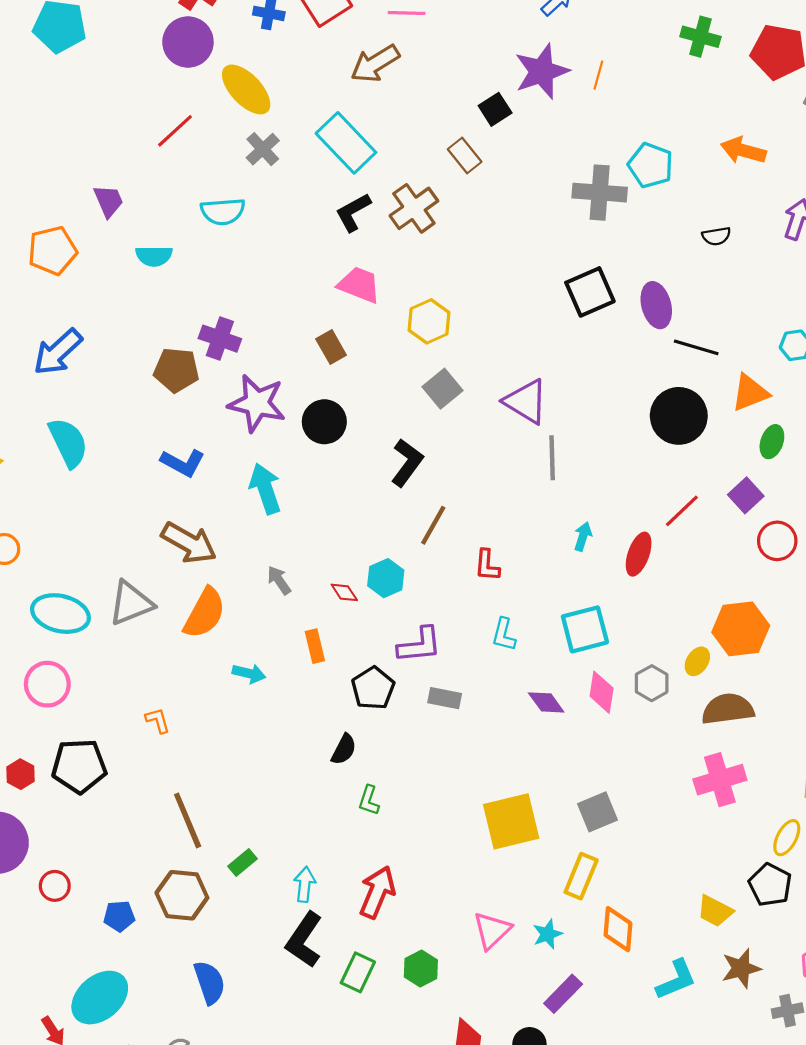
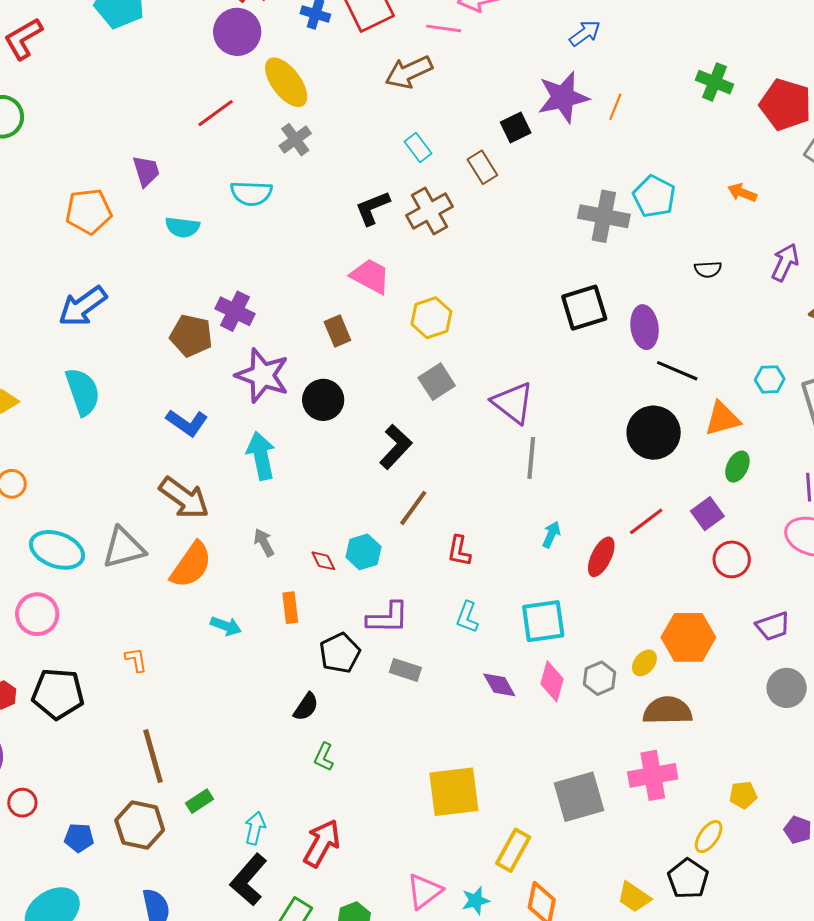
cyan rectangle: (346, 143) -> (418, 147), moved, size x0.5
orange arrow: (743, 150) -> (742, 193), size x0.7
gray square: (597, 812) -> (579, 797), moved, size x1.4

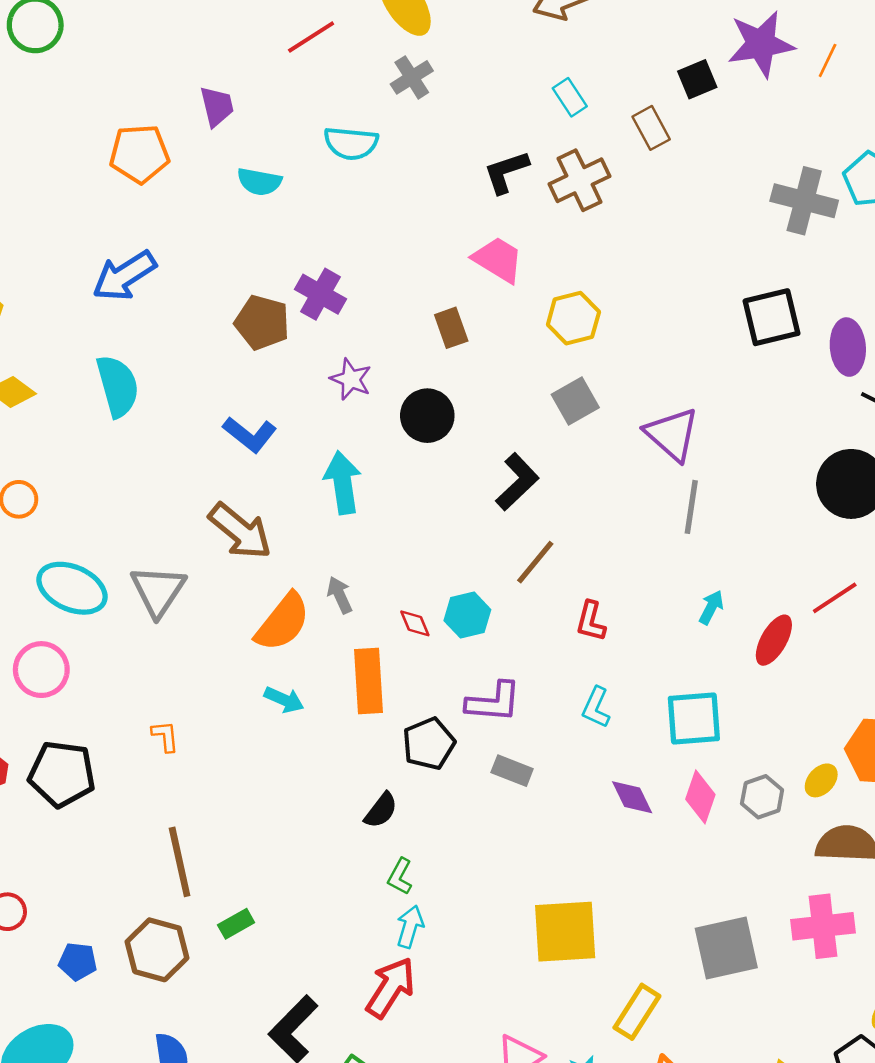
purple star: (262, 375) -> (351, 379), size x0.6
gray triangle: (124, 548) -> (158, 591), turned -45
orange semicircle: (191, 565) -> (283, 622), moved
orange rectangle: (290, 608) -> (368, 681), size x1.6
cyan arrow: (255, 828) -> (410, 927), moved

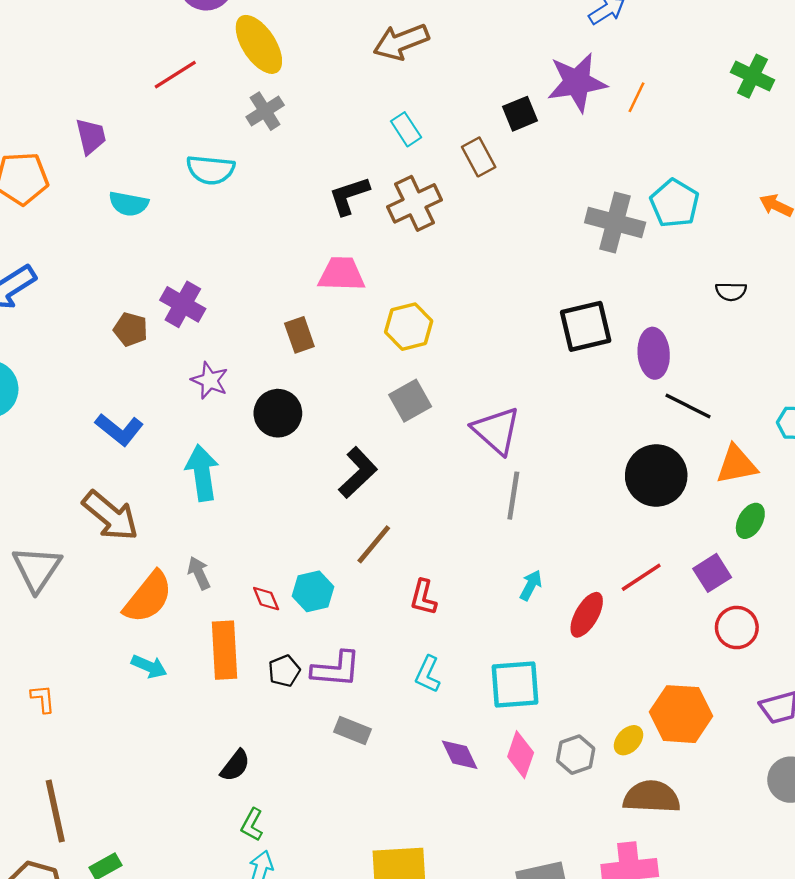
pink trapezoid: (498, 260) -> (341, 274), turned -30
brown pentagon: (262, 322) -> (131, 329), size x0.7
black pentagon: (429, 744) -> (284, 671), moved, size x0.7

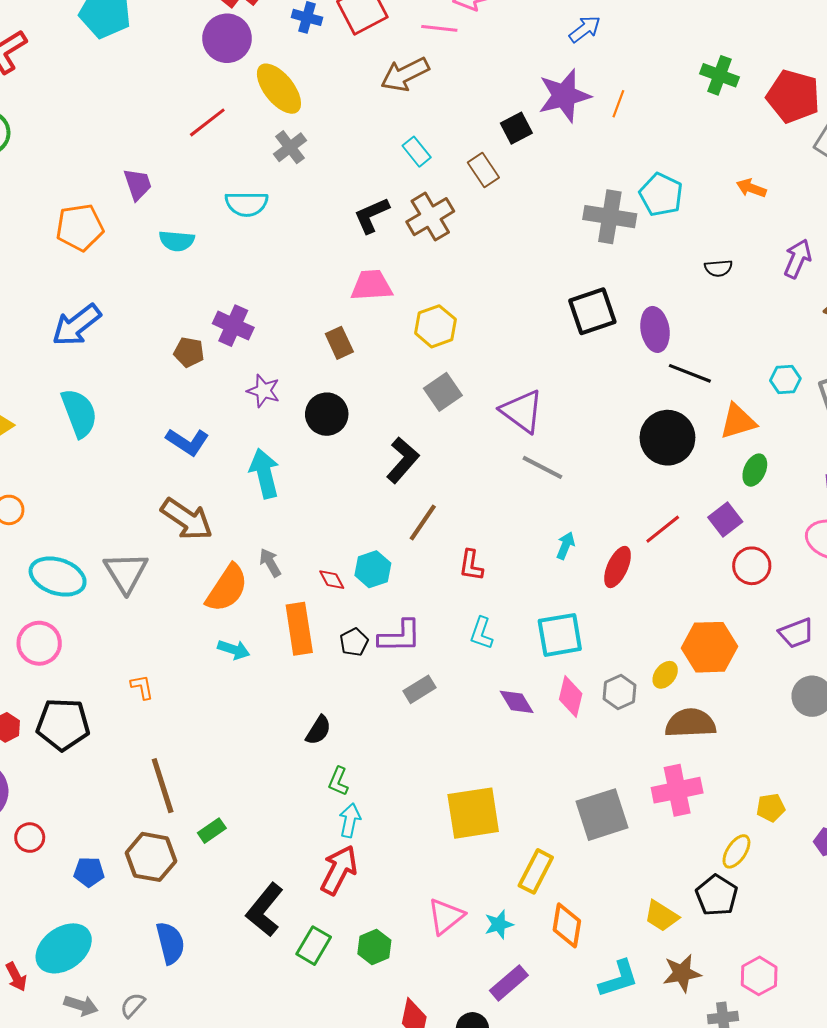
gray line: (513, 496) -> (542, 467), turned -66
gray rectangle: (352, 731) -> (420, 689), turned -48

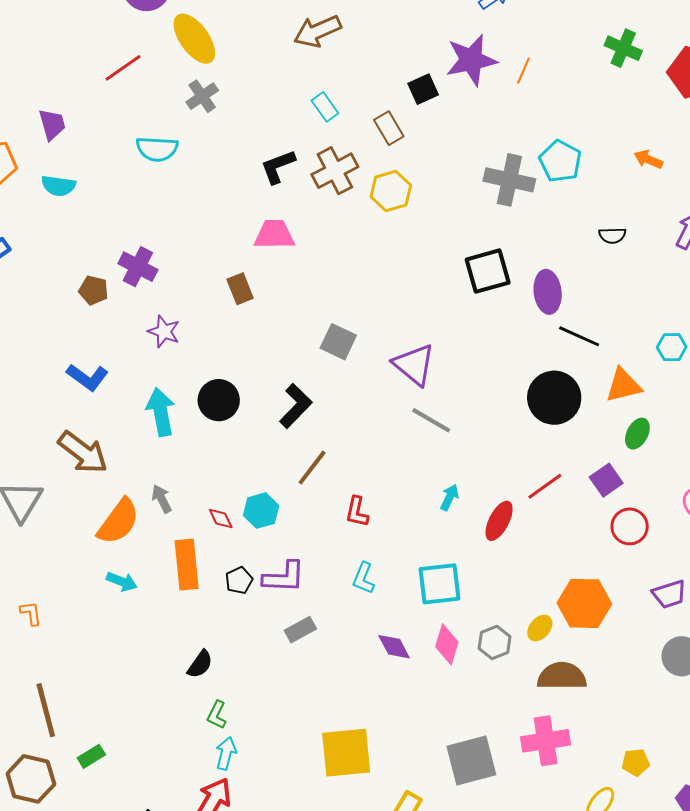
cyan semicircle: (177, 241) -> (58, 186), moved
yellow hexagon: (435, 326) -> (391, 191), moved
gray square: (443, 392) -> (338, 342), turned -33
black circle: (327, 414) -> (219, 400), moved

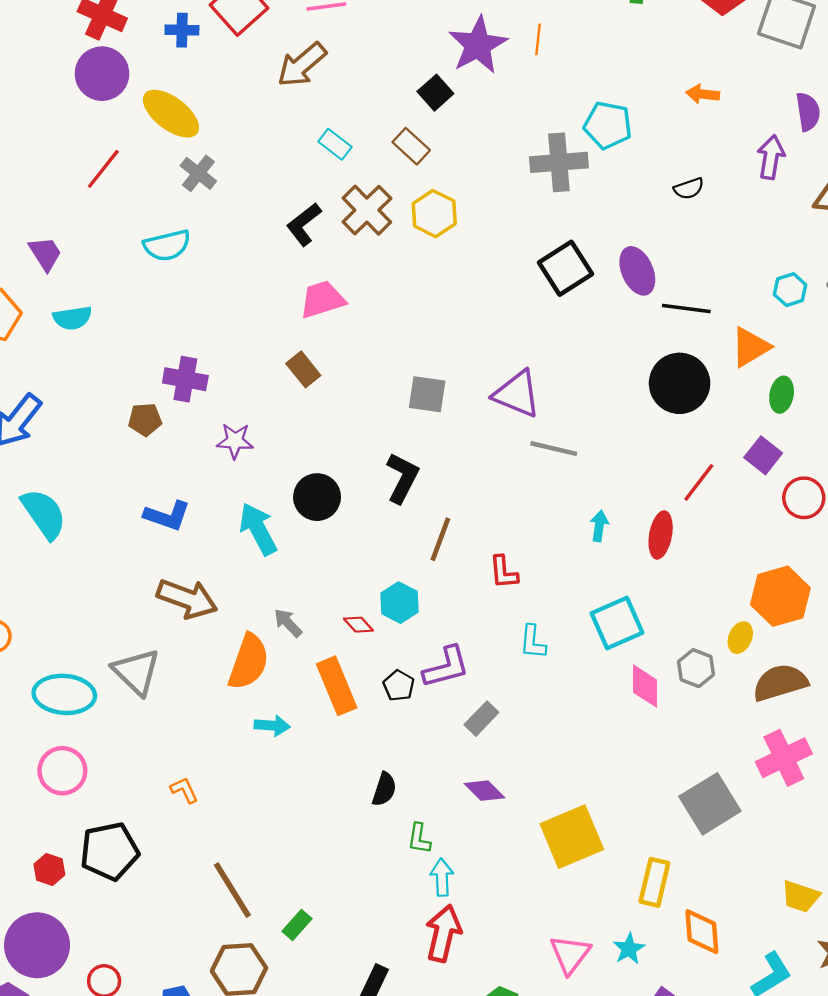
purple diamond: (394, 647) -> (485, 791), moved

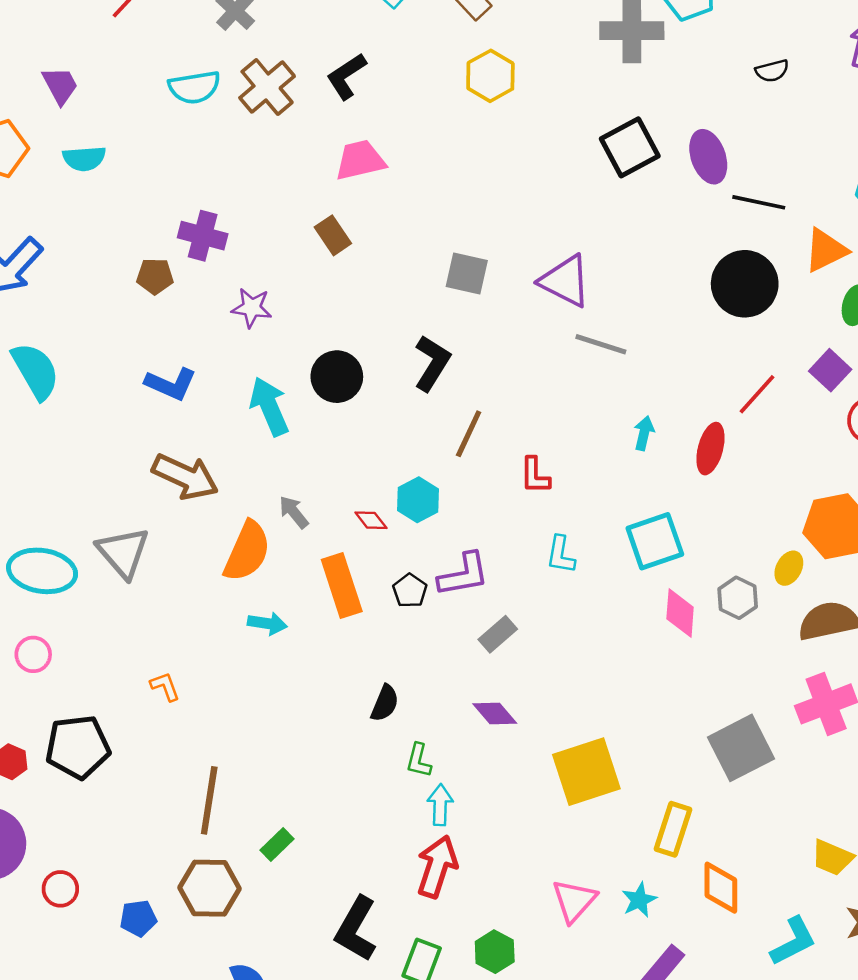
brown cross: (367, 210) -> (267, 87), moved
pink circle: (62, 771) -> (33, 654), size x0.7
brown line: (232, 890) -> (209, 800), turned 36

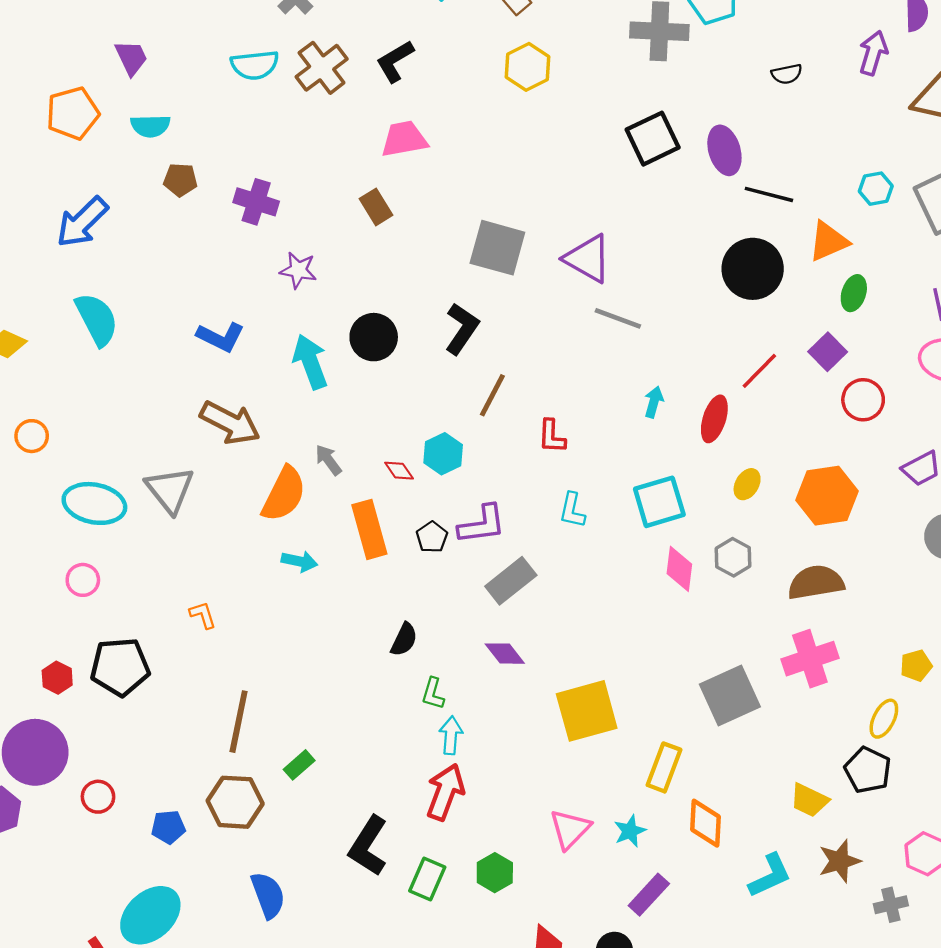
gray square: (467, 274) -> (497, 248), size x1.4
brown pentagon: (155, 276) -> (180, 180), moved
yellow ellipse: (789, 568) -> (747, 484), moved
gray rectangle: (498, 634) -> (511, 581), size x1.4

